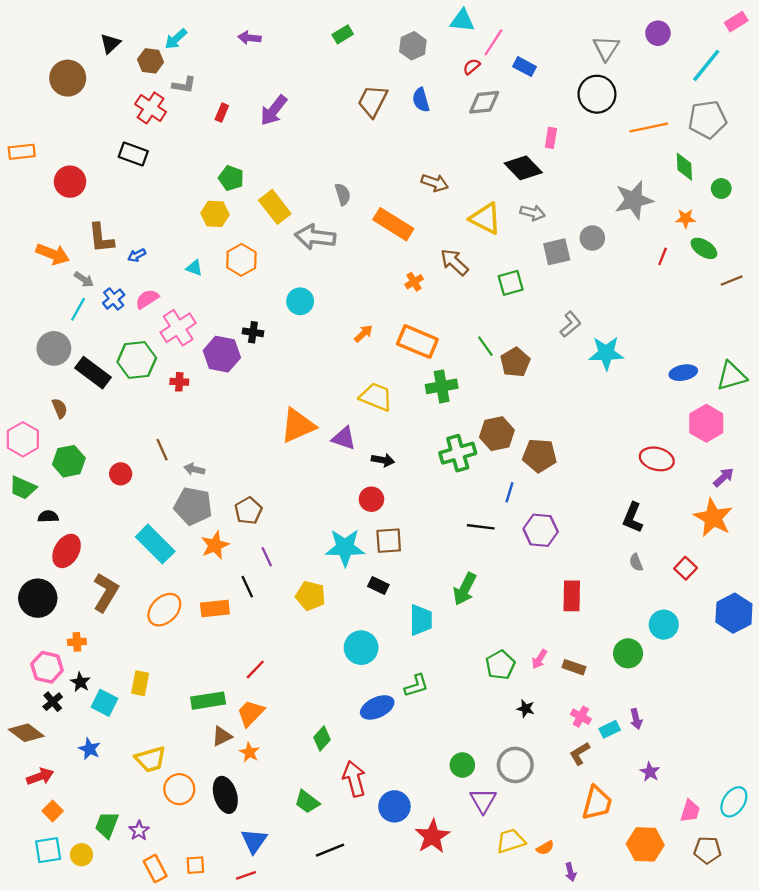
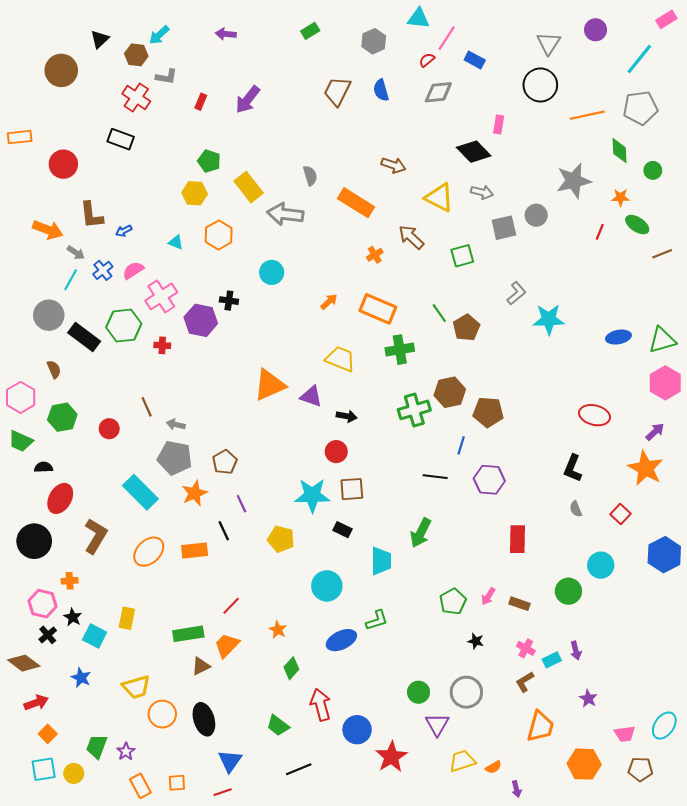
pink hexagon: (706, 423) -> (665, 383), moved
orange star: (249, 752) -> (278, 630), moved
pink trapezoid: (690, 811) -> (625, 734), turned 65

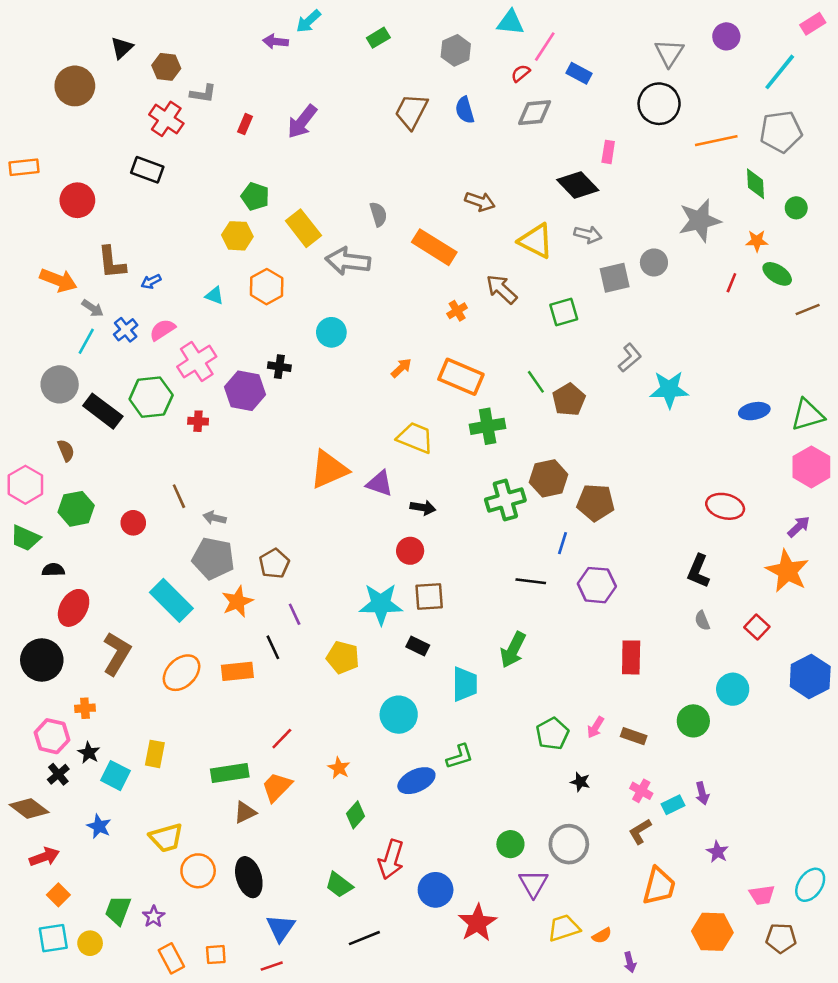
cyan arrow: (159, 35) -> (309, 21), moved
red arrow: (321, 705) -> (391, 859), turned -148

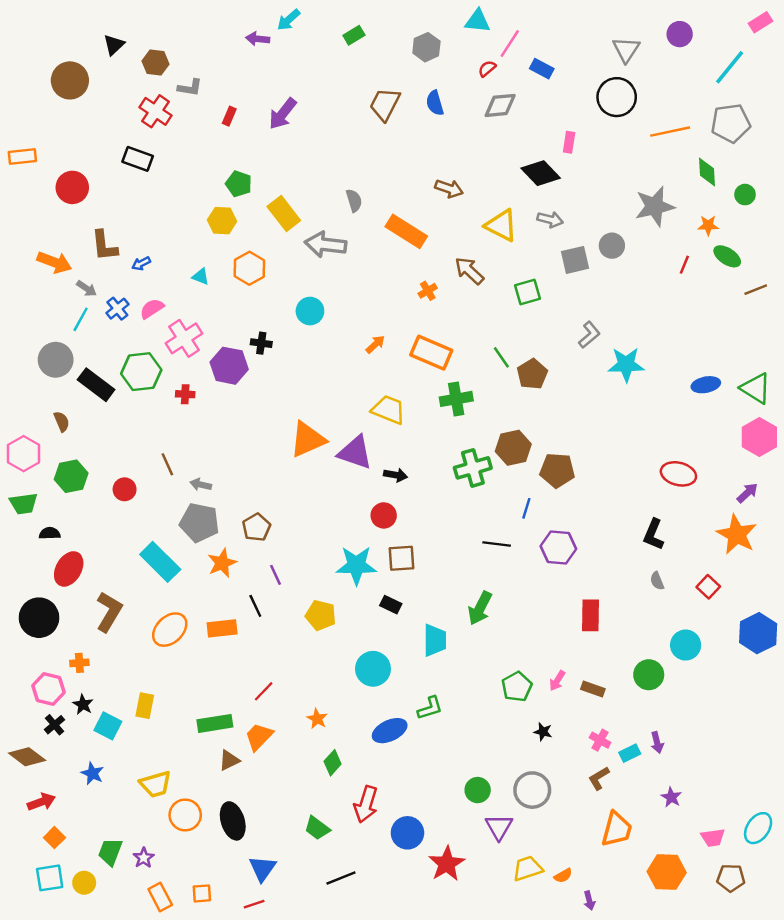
green triangle: (808, 415) -> (756, 388), turned 48
purple triangle: (380, 483) -> (355, 452), size x1.4
green trapezoid: (25, 538) -> (24, 504), turned -32

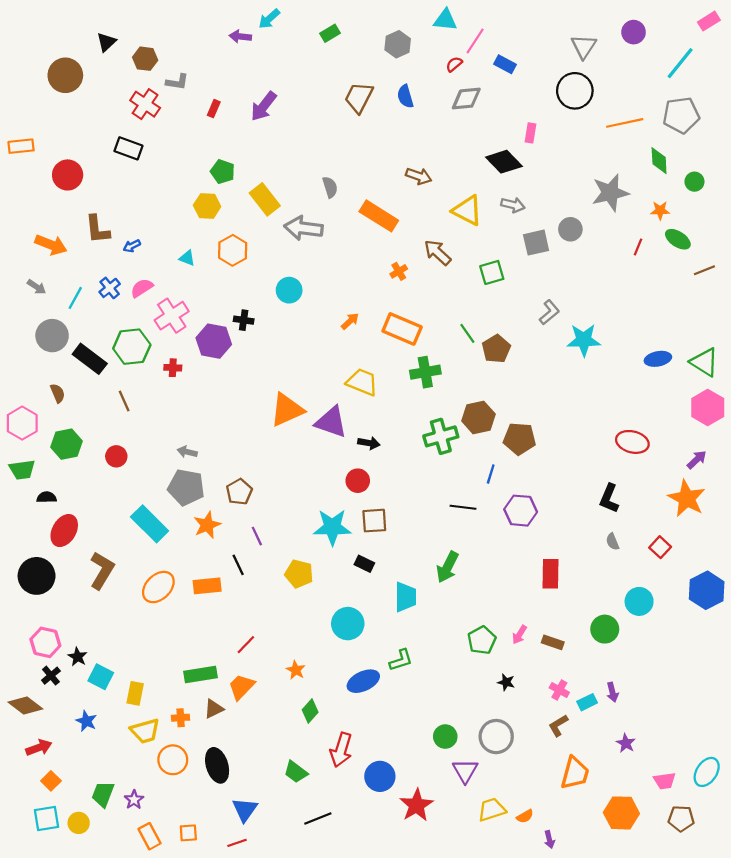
gray arrow: (87, 288) -> (37, 287), moved
brown line: (167, 464) -> (124, 401), moved
orange cross: (79, 663) -> (181, 718), moved
yellow rectangle: (145, 706) -> (135, 693), moved

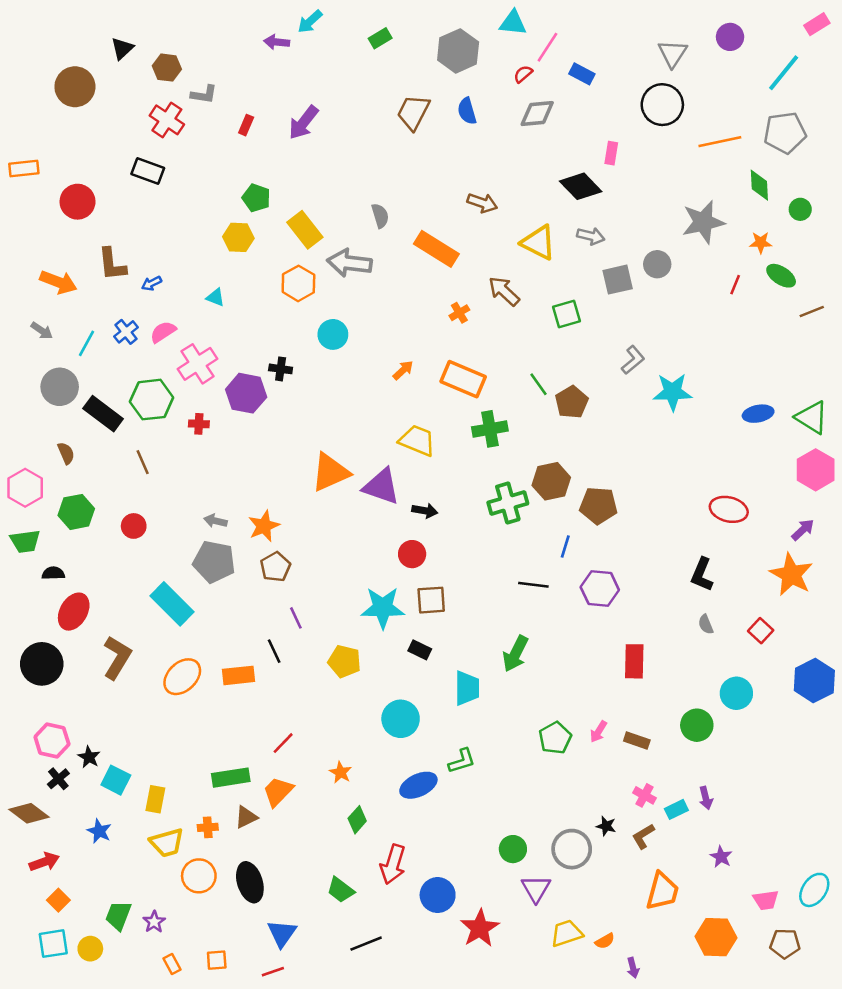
gray hexagon: (398, 44) -> (458, 51), size x1.4
orange hexagon: (233, 250) -> (298, 283), moved
orange star: (207, 525) -> (264, 526), moved
black star: (506, 682) -> (606, 826), moved
orange rectangle: (150, 836) -> (172, 964), size x0.7

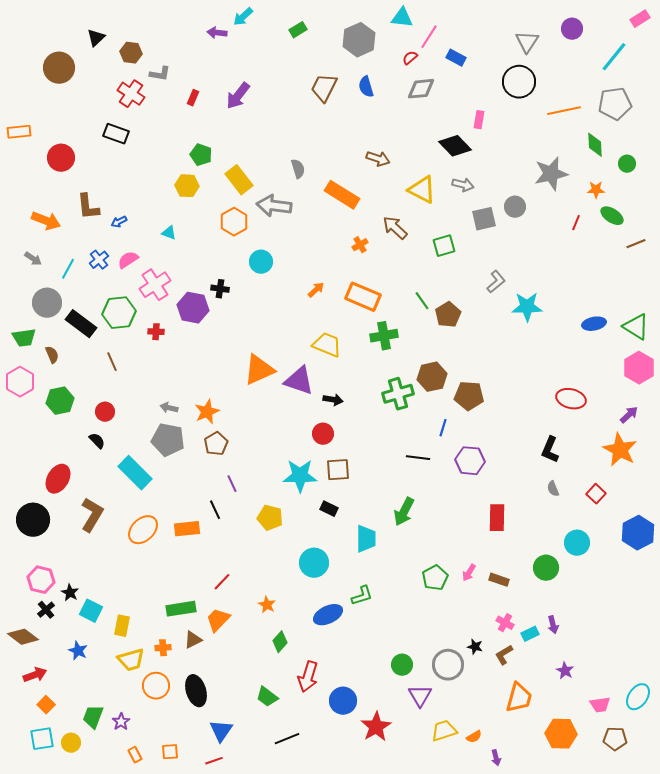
green trapezoid: (25, 541) -> (24, 338), moved
black semicircle: (53, 573) -> (97, 441), moved, turned 48

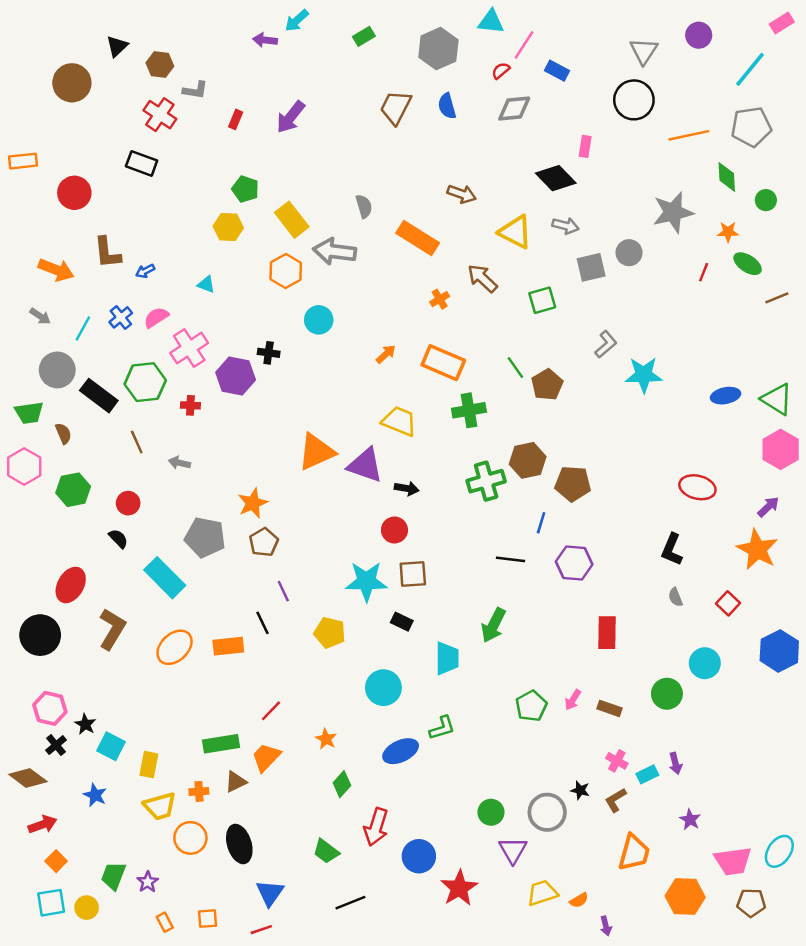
gray arrow: (169, 408) -> (179, 463), moved
pink trapezoid: (600, 705) -> (733, 861), size x1.5

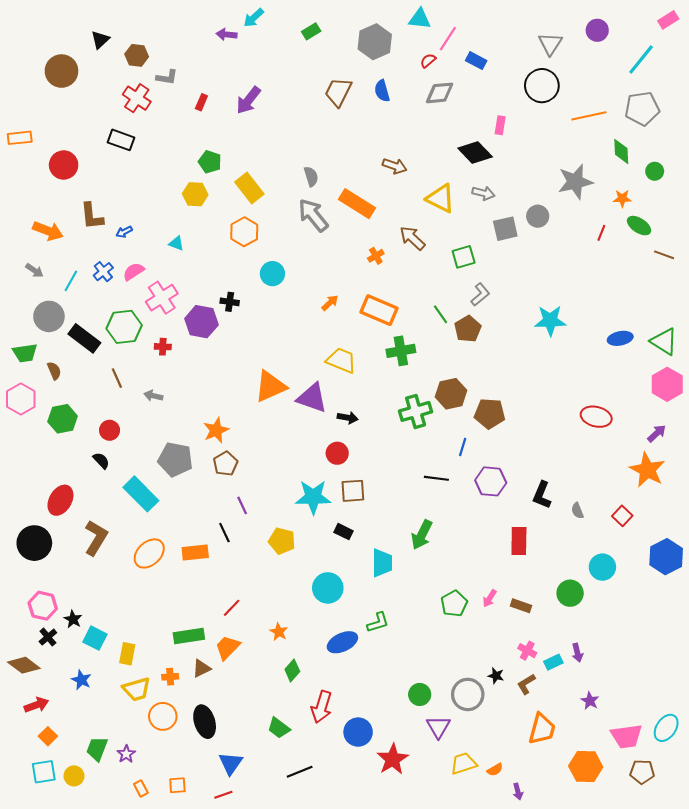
gray arrow: (335, 251) -> (313, 215), moved, turned 44
brown line: (777, 298) -> (664, 255), turned 42
gray L-shape: (606, 344) -> (480, 294), moved
black L-shape: (672, 550) -> (542, 495), moved

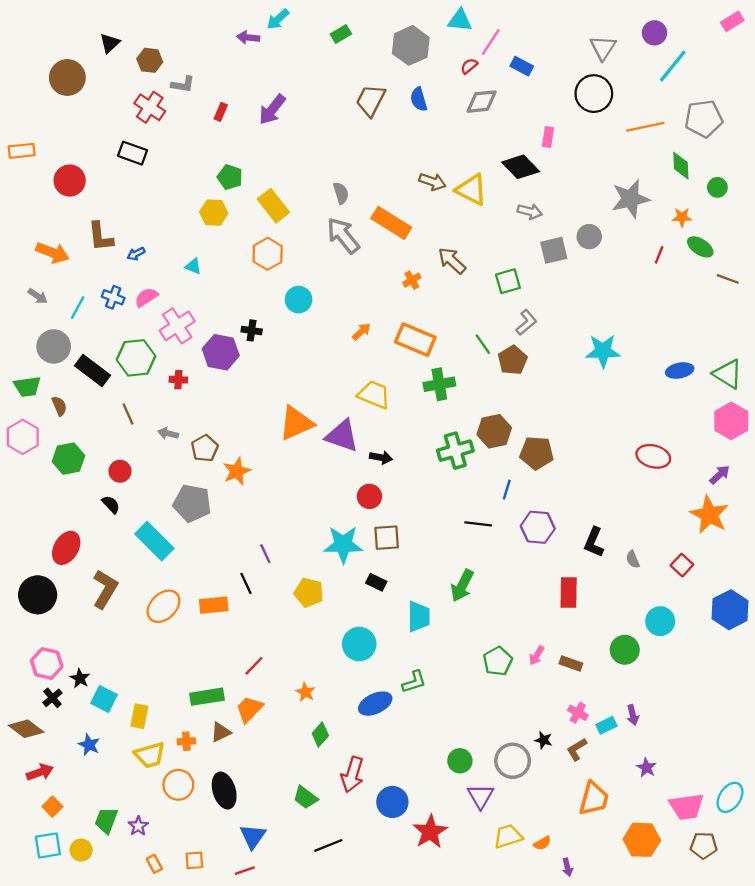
cyan line: (641, 60) -> (673, 66), moved
yellow triangle: (441, 198) -> (471, 190), moved
blue cross: (103, 272) -> (113, 297), turned -30
brown pentagon: (225, 464) -> (205, 448), moved

